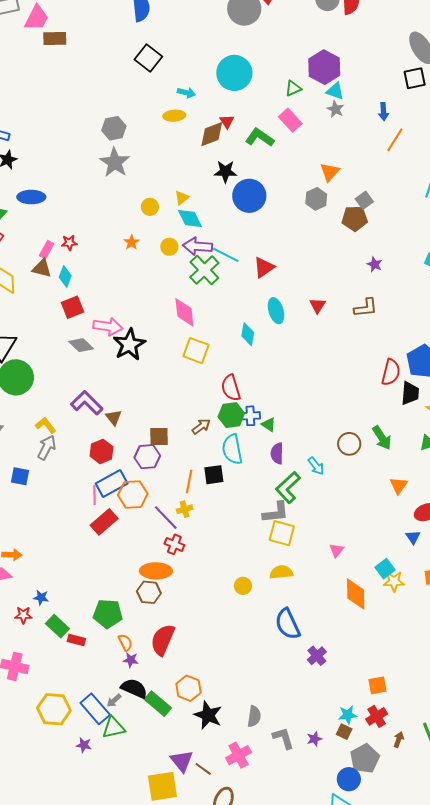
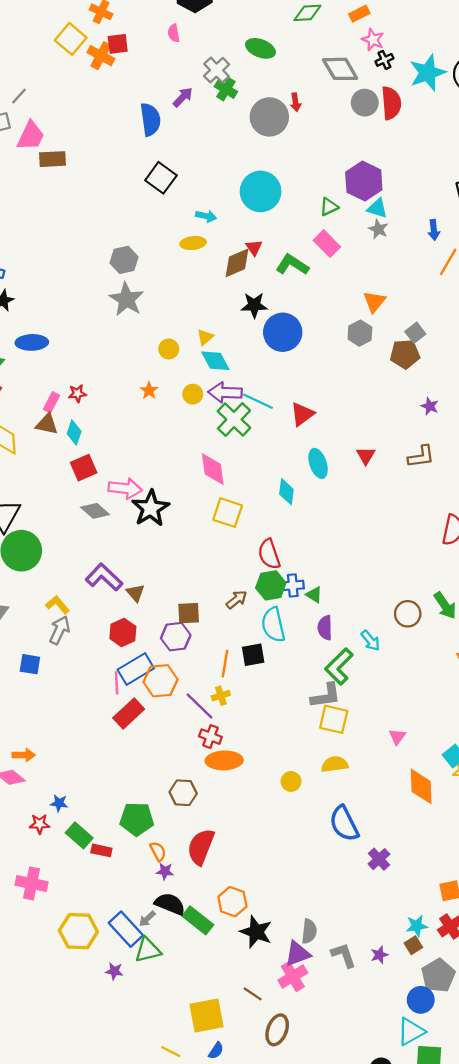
orange ellipse: (156, 571) -> (224, 760), moved
brown square: (344, 732) -> (413, 945), turned 35
purple triangle: (182, 761) -> (298, 954), moved, turned 50

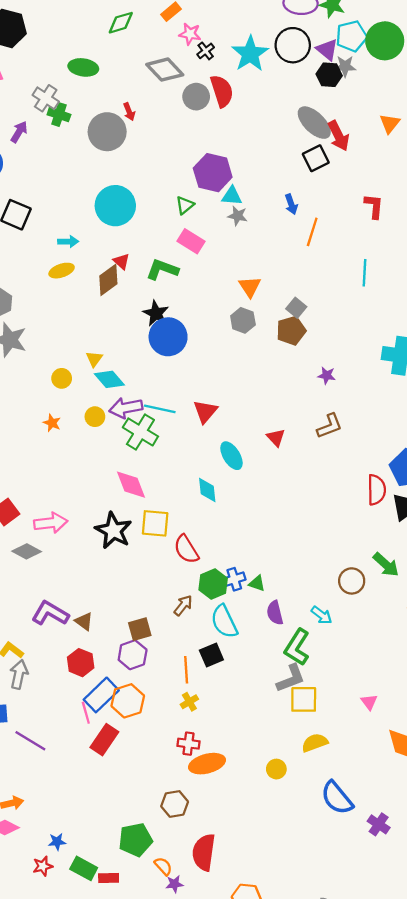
black star: (254, 305) -> (156, 313), moved, turned -30
black star: (151, 508) -> (113, 531), moved
red semicircle: (269, 554) -> (186, 549), moved
purple line: (199, 706) -> (30, 741), moved

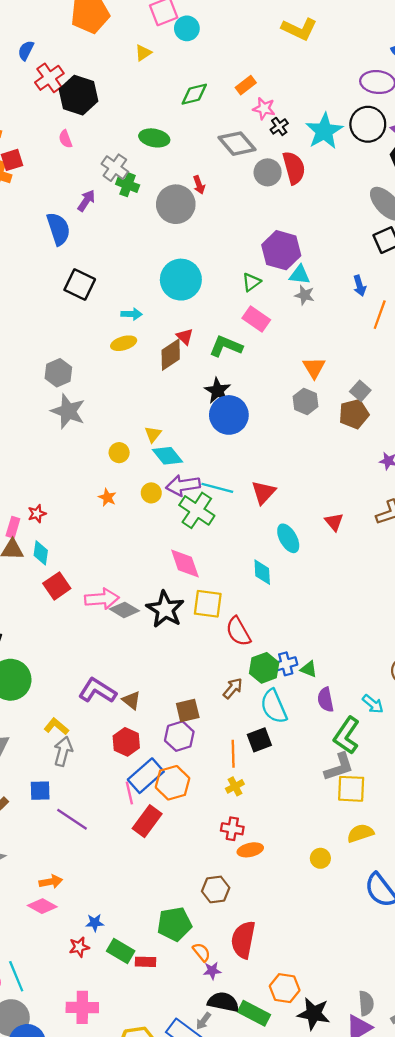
gray diamond: (27, 551) -> (124, 610), moved
orange ellipse: (207, 764) -> (250, 850), size x0.7

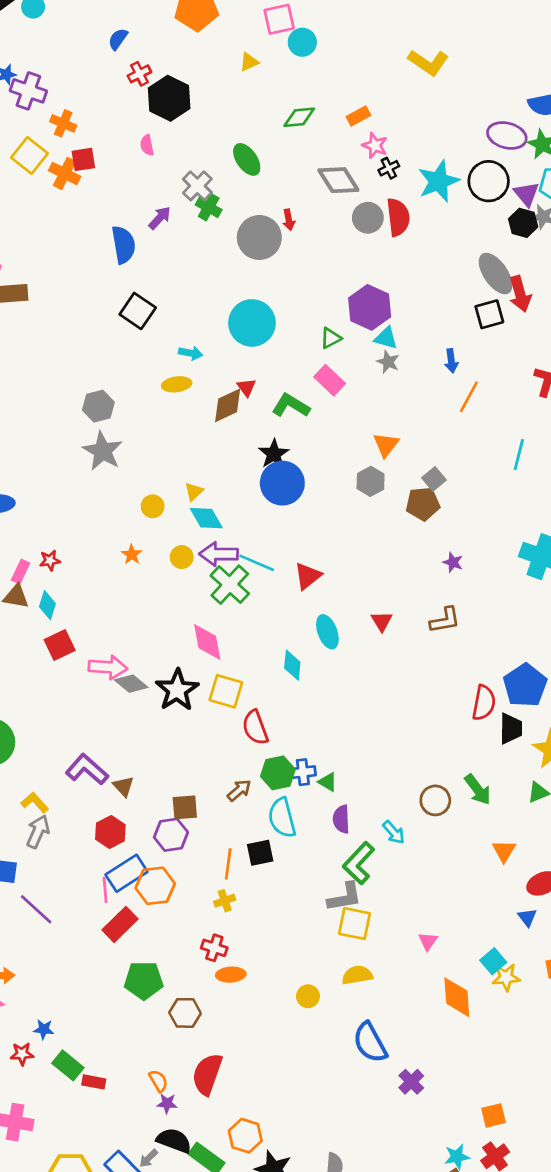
red cross: (49, 78) -> (139, 74), size x0.7
green ellipse: (154, 138) -> (247, 159), turned 36
green pentagon: (174, 924) -> (144, 980), moved

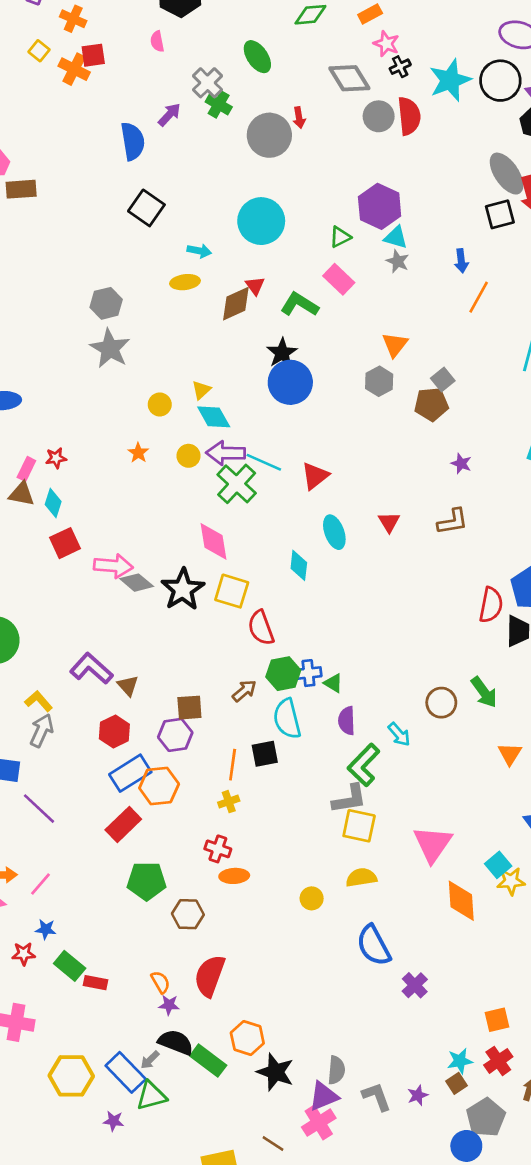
yellow square: (29, 155) -> (39, 51), size x0.6
pink line: (105, 890) -> (40, 884), moved, turned 45
pink triangle: (428, 941) -> (433, 844), size x2.0

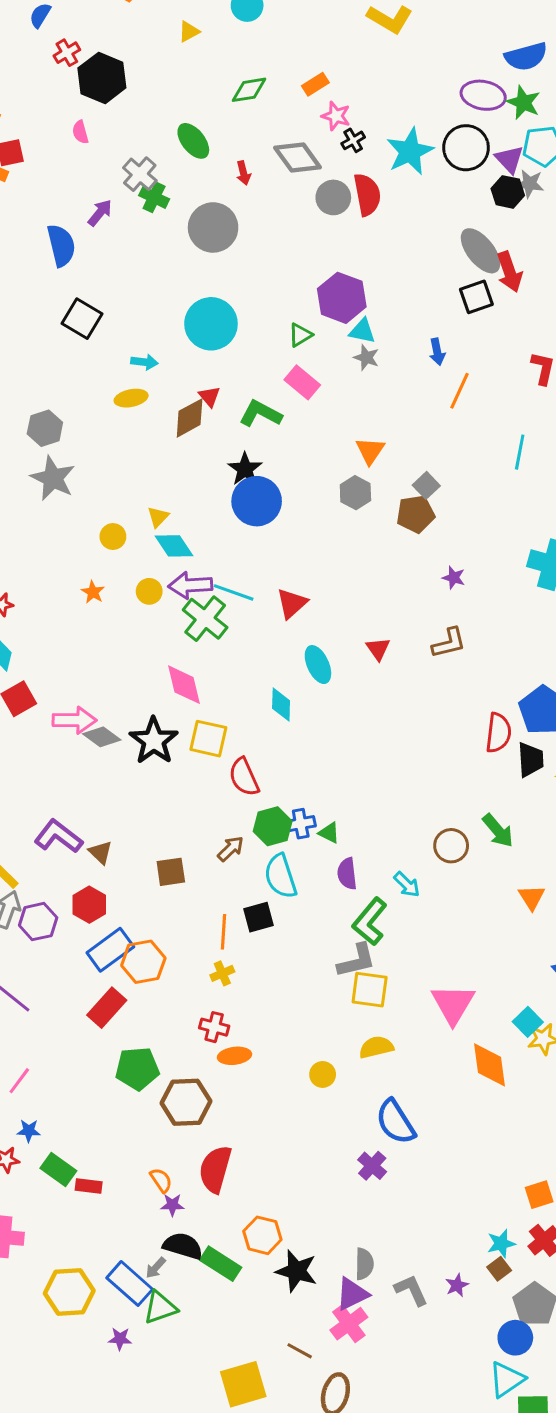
red arrow: (299, 118) -> (243, 173), moved
purple hexagon: (175, 735) -> (38, 922), moved
brown hexagon: (188, 914) -> (186, 1102), size x1.4
purple cross: (415, 985) -> (372, 1166), moved

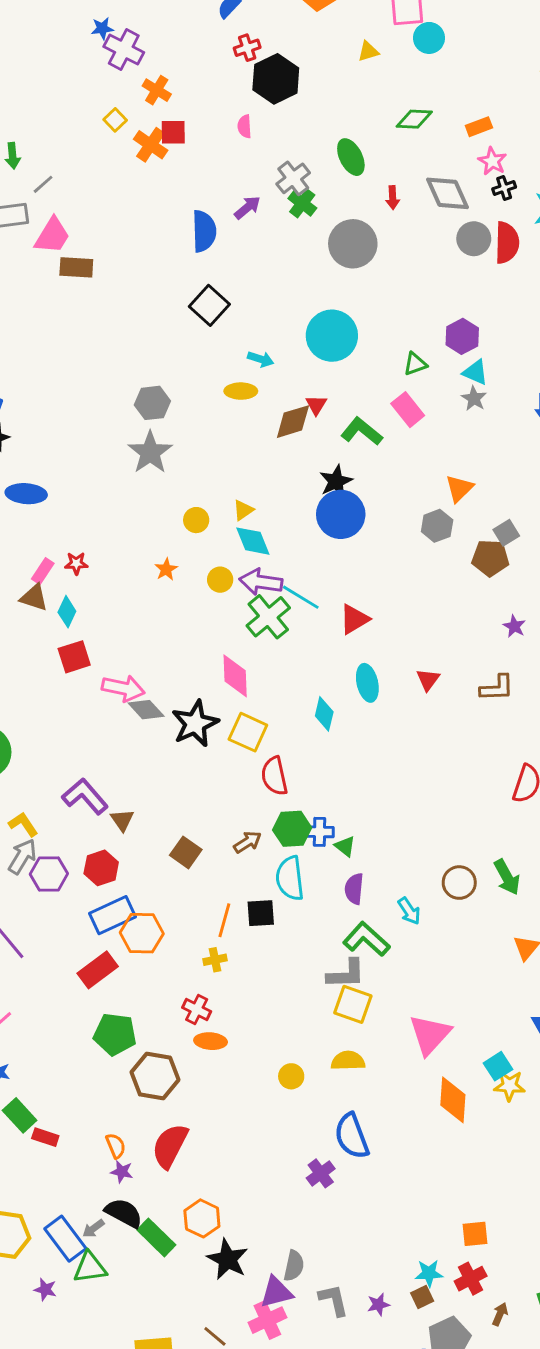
purple hexagon: (342, 298) -> (462, 336), size x0.7
brown square: (171, 872) -> (186, 852), turned 32
green L-shape: (370, 922) -> (366, 939), turned 81

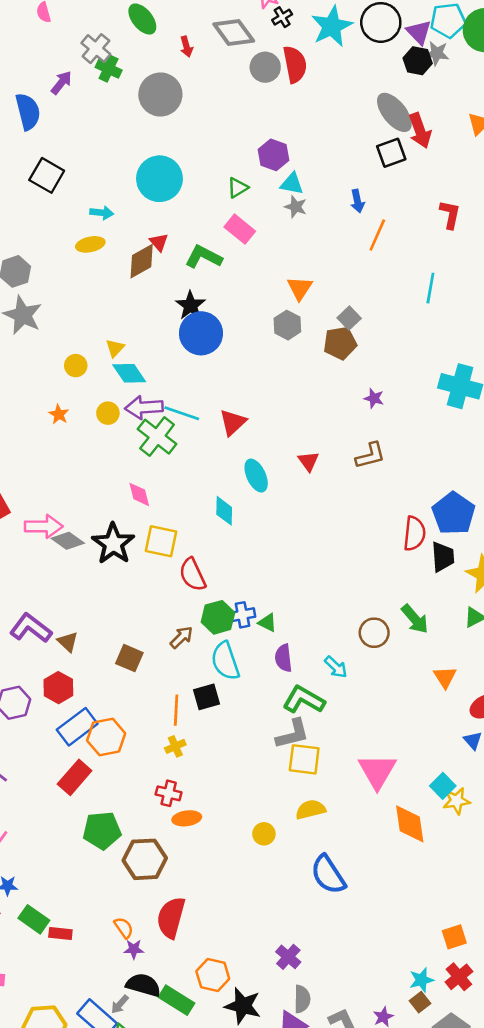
pink diamond: (235, 676) -> (139, 494), size x0.7
purple cross: (321, 1173) -> (288, 957), moved

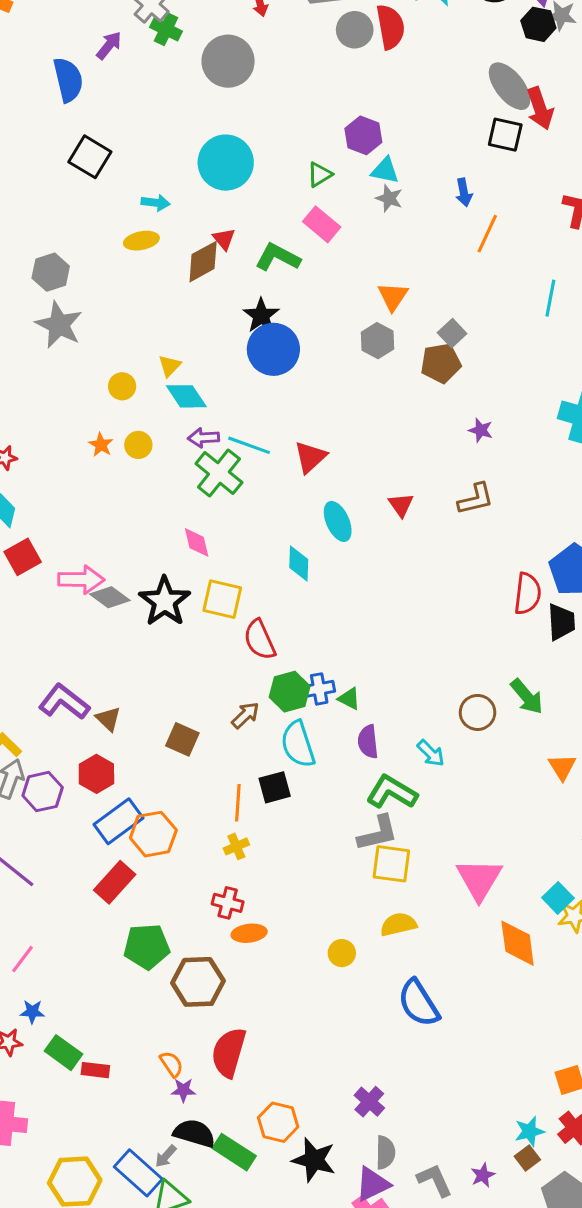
black square: (391, 153) -> (505, 135), turned 32
purple arrow: (144, 407) -> (204, 438), size x0.7
yellow circle: (108, 413) -> (138, 445), moved

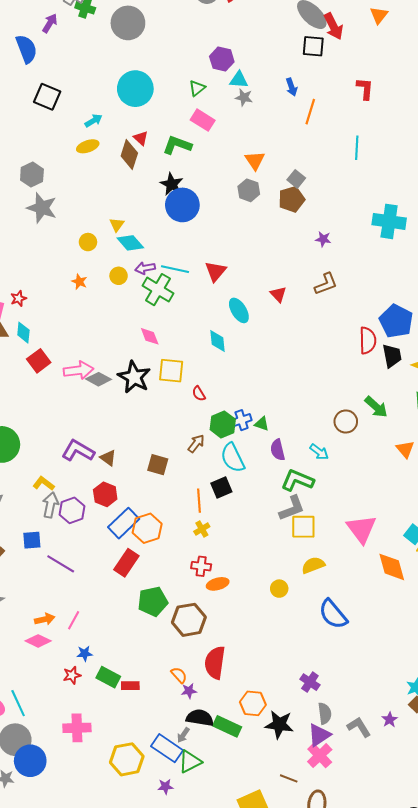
cyan arrow: (156, 203) -> (94, 121), turned -30
brown diamond: (203, 262) -> (129, 155), turned -36
yellow circle: (138, 445) -> (119, 276), moved
red semicircle: (260, 640) -> (199, 394), size x0.6

